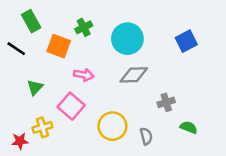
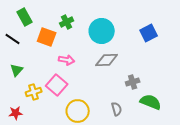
green triangle: (35, 87) -> (17, 70), moved
yellow circle: (112, 126) -> (78, 111), moved
yellow cross: (42, 127) -> (34, 92), moved
green semicircle: (189, 127) -> (151, 102), size x1.5

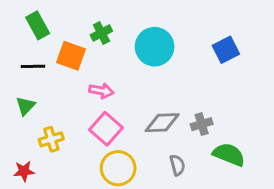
black line: (13, 39) -> (33, 66), moved, turned -35
gray diamond: (107, 60) -> (162, 123), moved
pink square: (57, 85) -> (106, 129), moved

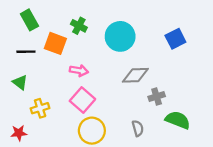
green cross: (101, 33) -> (79, 26), turned -35
green triangle: (25, 106) -> (20, 82), turned -35
gray diamond: (162, 123) -> (135, 75), moved

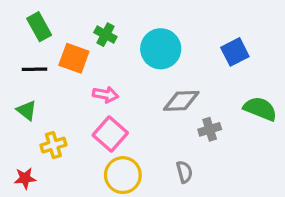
green semicircle: (178, 120) -> (260, 109), moved

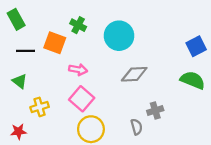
green rectangle: (39, 27) -> (16, 19), moved
blue square: (235, 52) -> (196, 46), moved
gray cross: (210, 129) -> (155, 110), moved

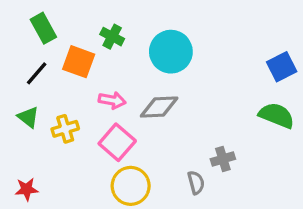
green rectangle: (16, 19) -> (43, 28), moved
black line: (26, 51) -> (37, 73), turned -48
gray diamond: (134, 74) -> (159, 107), moved
yellow cross: (40, 107) -> (65, 129), moved

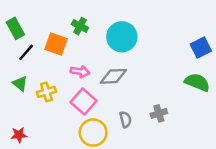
green rectangle: (43, 28) -> (15, 28), moved
gray semicircle: (196, 183) -> (125, 119), moved

